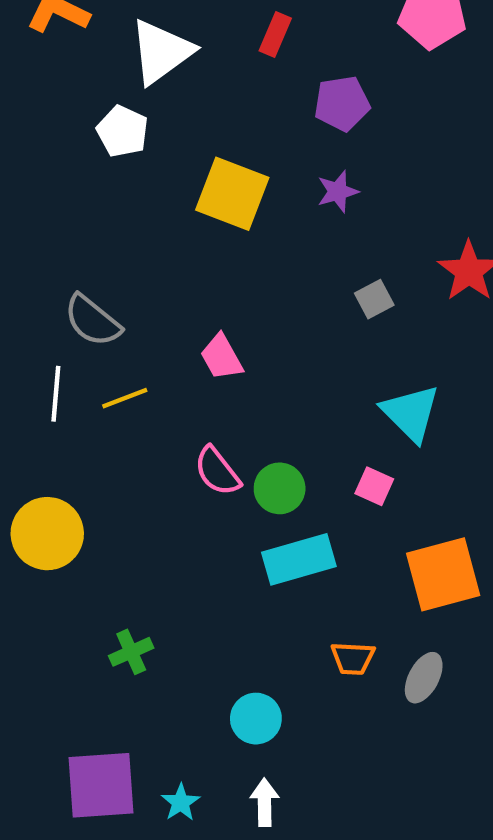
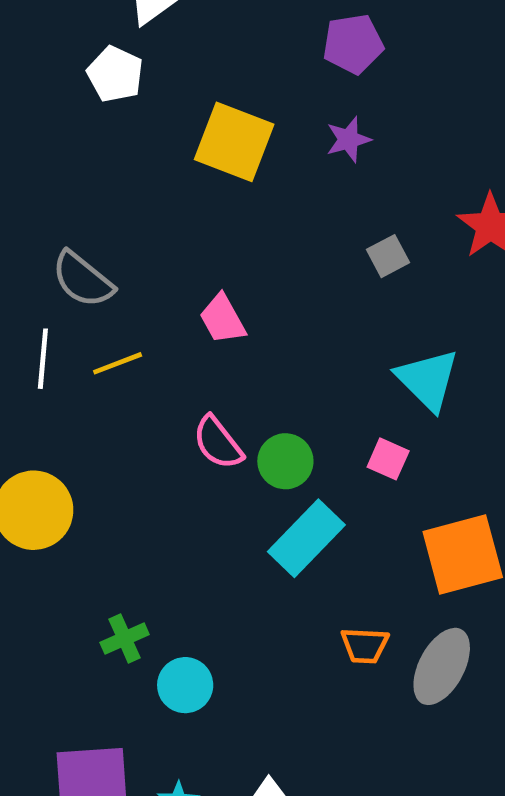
cyan rectangle: (299, 559) -> (306, 538), turned -30
gray ellipse: (424, 678) -> (442, 666), size x1.4
cyan circle: (256, 719) -> (185, 685), moved

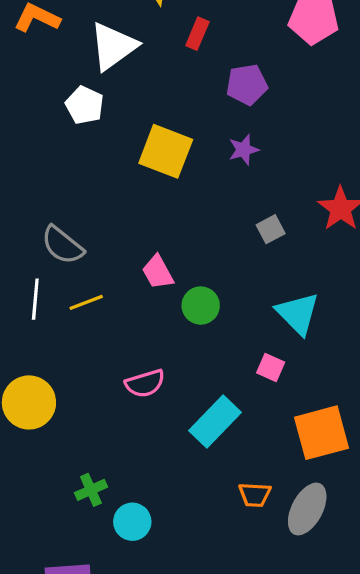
pink semicircle: (218, 443) -> (145, 383), moved, turned -69
green circle: (285, 461) -> (201, 306), moved

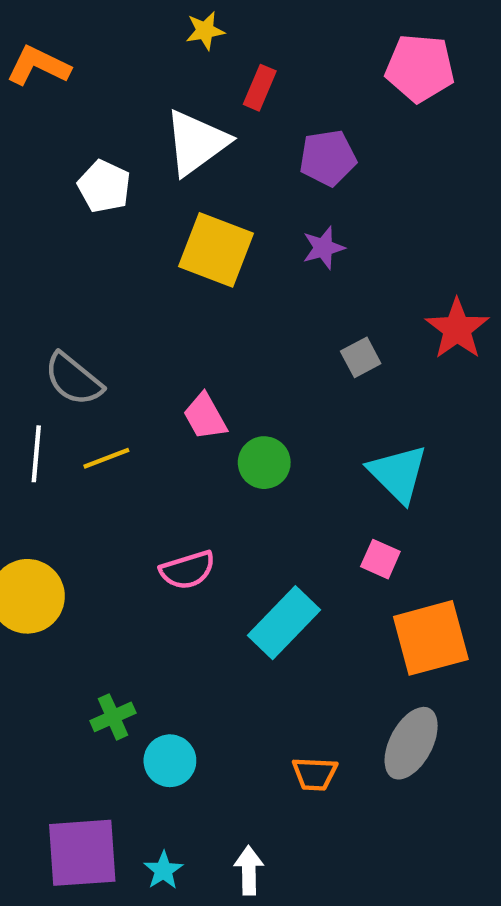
white triangle: (113, 46) -> (196, 143), moved
pink square: (271, 368) -> (380, 559), moved
orange trapezoid: (255, 495) -> (315, 774), moved

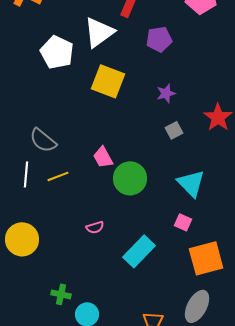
white pentagon: (104, 186) -> (57, 52), size x1.4
purple star: (323, 248) -> (166, 93), moved
green circle: (264, 463) -> (130, 178), size x1.4
pink semicircle: (187, 570) -> (95, 227), size x0.7
green cross: (113, 717) -> (61, 294), turned 36

